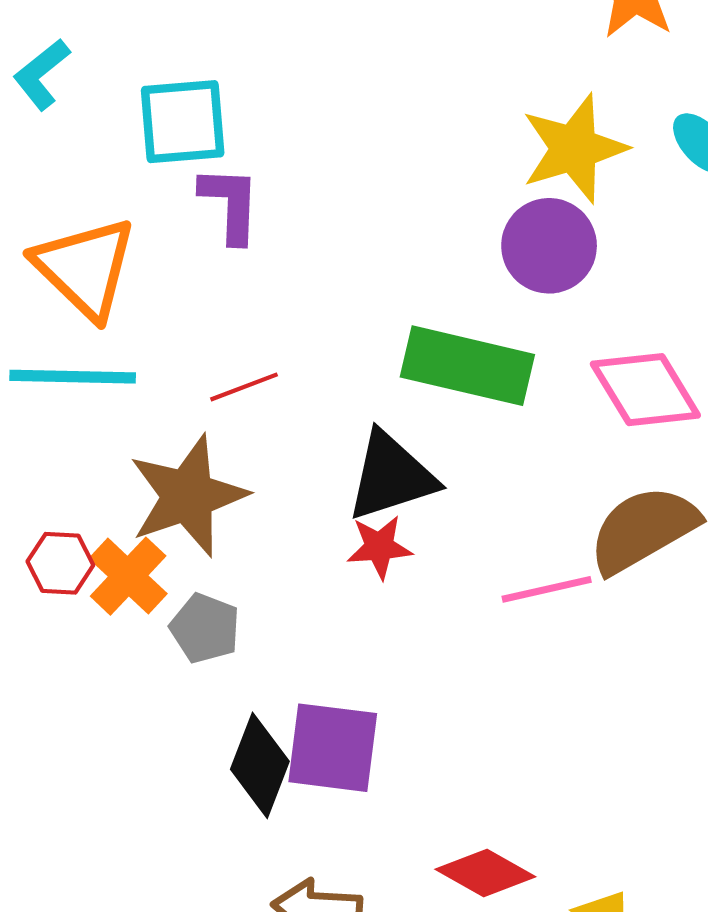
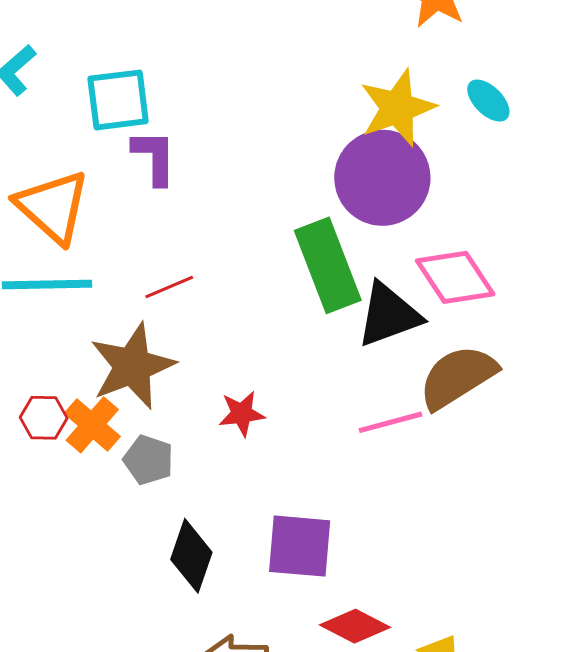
purple circle: (549, 246) -> (382, 178), size x1.4
green rectangle: (467, 366) -> (328, 265), turned 58
black triangle: (391, 476) -> (389, 315), moved
red star: (379, 547) -> (242, 414), moved
purple square: (333, 748) -> (300, 546), moved

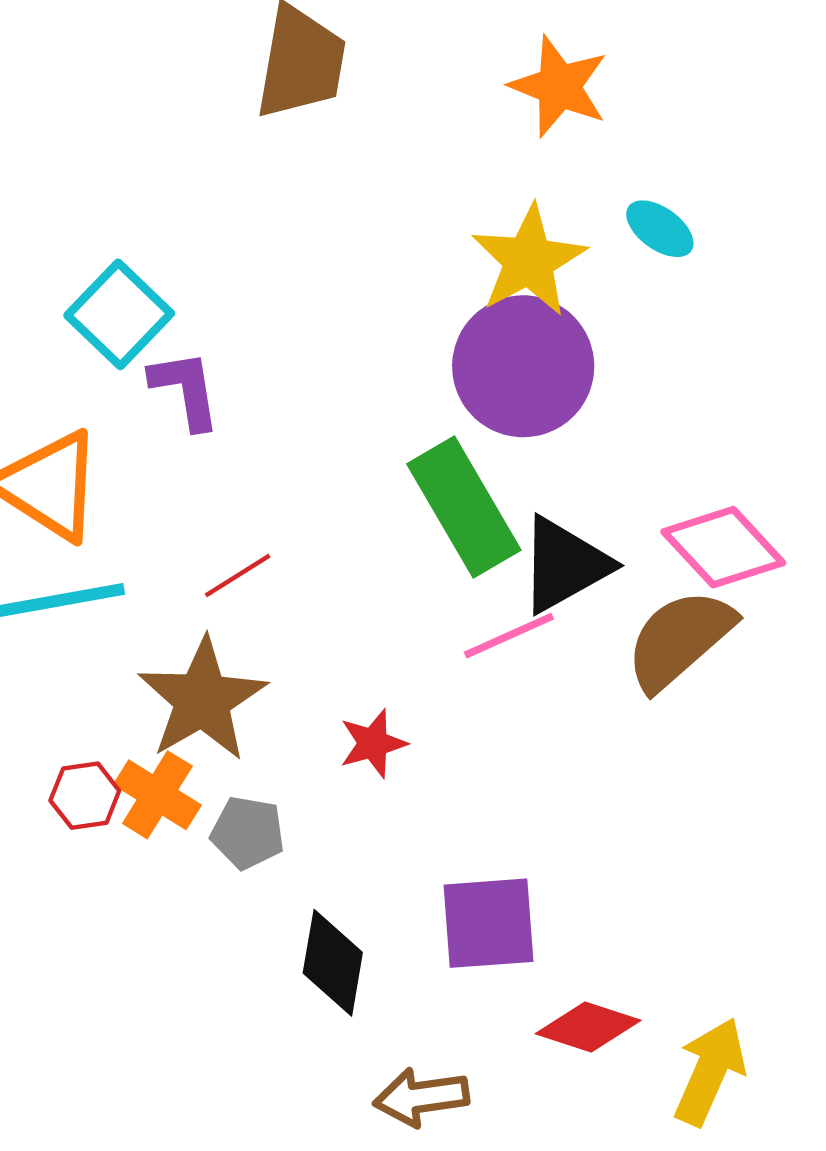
cyan square: (118, 100) -> (119, 314), turned -30
pink diamond: (455, 277) -> (723, 547), moved
pink line: (391, 422) -> (509, 636), moved

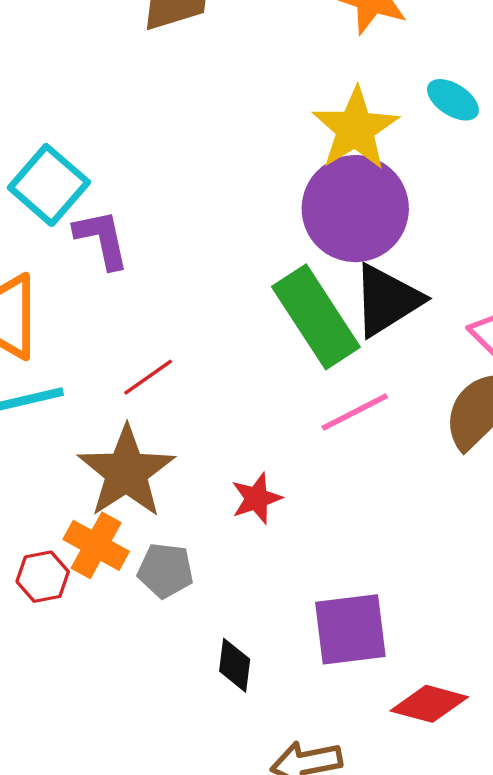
black triangle: (564, 565) -> (387, 300), moved
red hexagon: (85, 796) -> (43, 577), moved
black diamond: (333, 963) -> (235, 665), size x0.7

